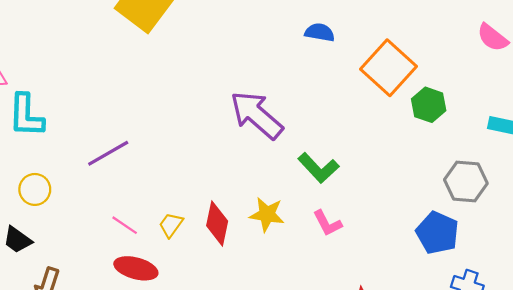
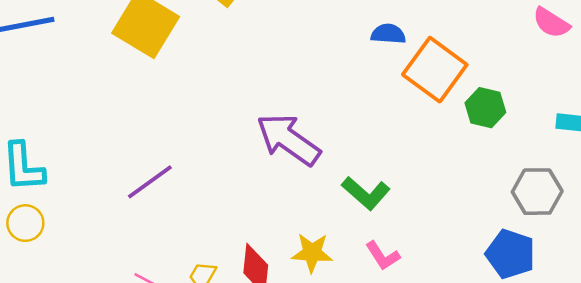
blue semicircle: (320, 32) -> (388, 34), moved
purple line: (108, 153) -> (150, 182), moved
yellow circle: (35, 189) -> (25, 223), moved

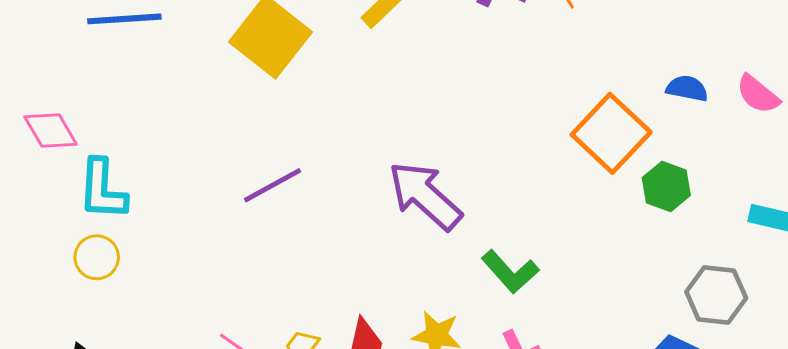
blue semicircle: (388, 34) -> (687, 88), moved
purple line: (150, 182) -> (272, 185), moved

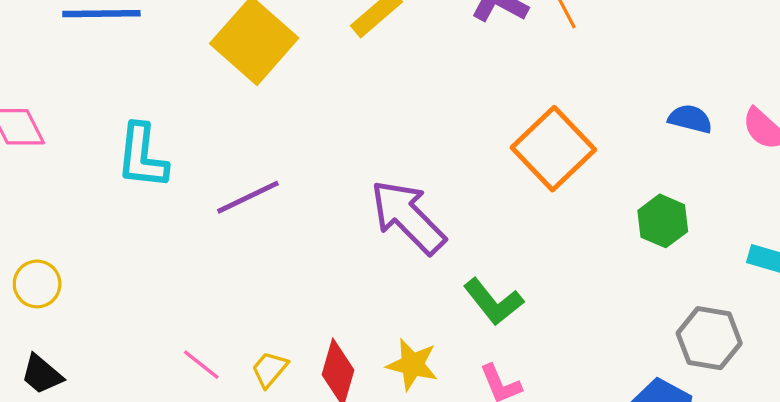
orange square: (611, 133) -> (553, 149), moved
cyan L-shape: (102, 190) -> (142, 156), moved
yellow circle: (97, 257) -> (37, 284), moved

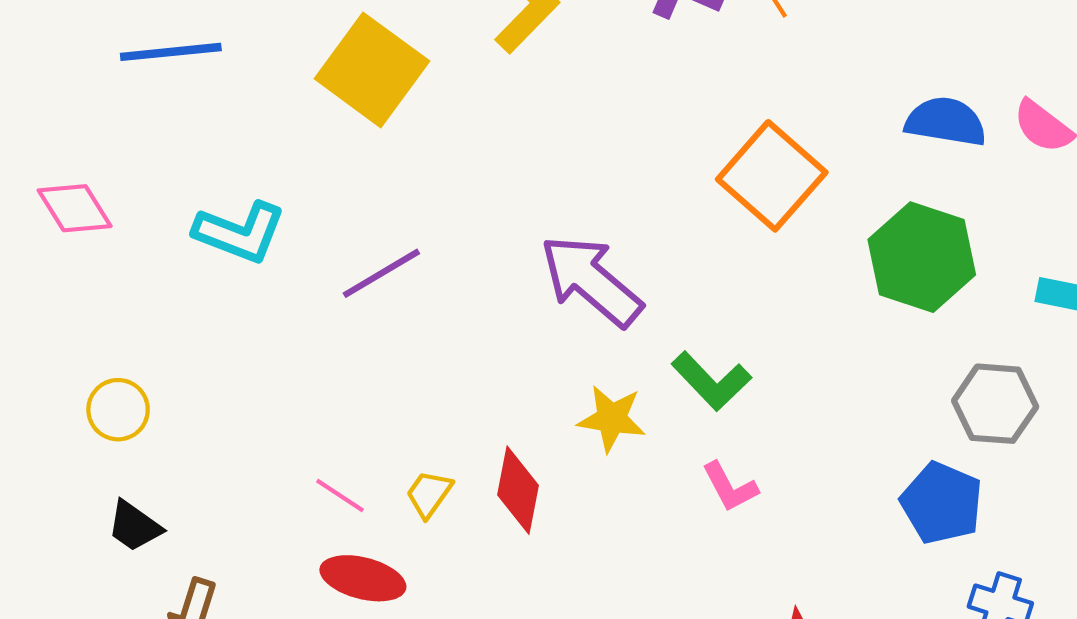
blue semicircle: (690, 119) -> (946, 122), size x1.4
cyan L-shape: (142, 156) -> (240, 232), turned -70
green hexagon: (663, 221) -> (922, 257), size x1.6
yellow star: (412, 365) -> (612, 419), moved

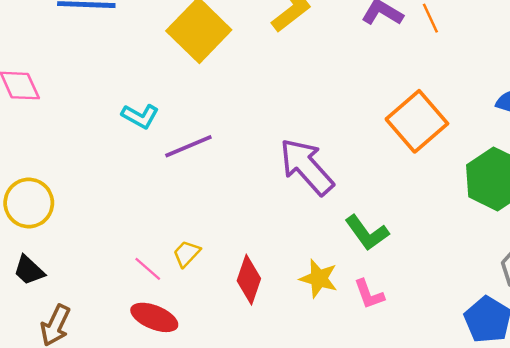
cyan L-shape: (240, 232) -> (140, 116), moved, size x0.7
yellow circle: (118, 410) -> (29, 203), size x1.4
yellow star: (612, 419) -> (319, 278), moved
yellow trapezoid: (429, 494) -> (187, 254), moved

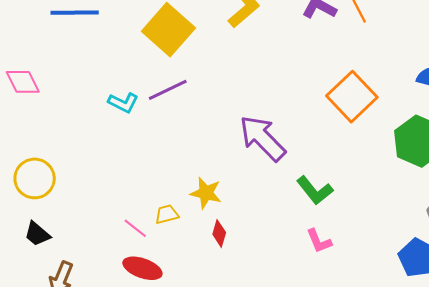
purple line: (188, 146) -> (168, 90), moved
yellow trapezoid: (187, 254) -> (167, 214), turned 35
yellow star: (319, 278) -> (206, 193), moved
red diamond: (249, 280) -> (219, 233), size x0.7

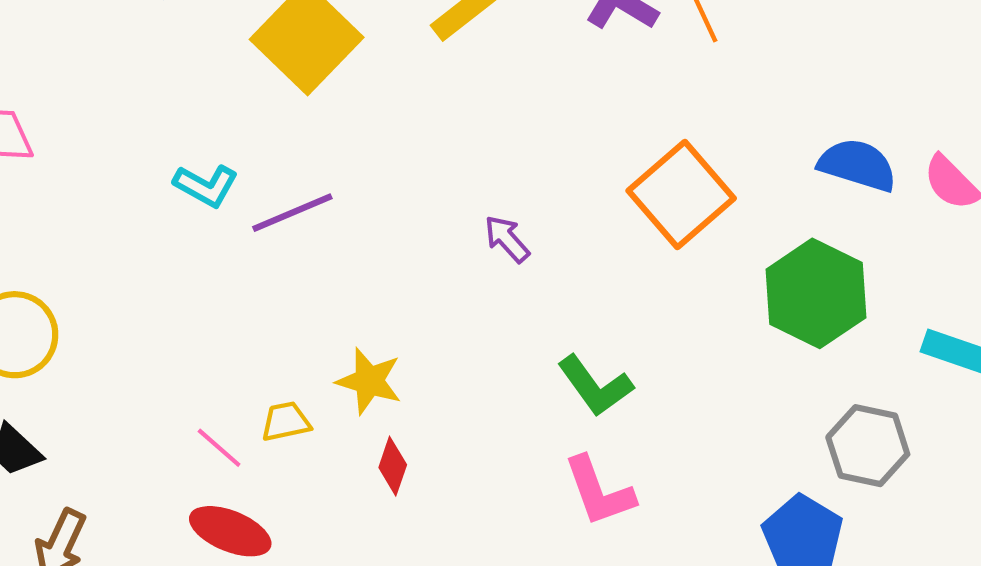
purple line: (168, 90) -> (292, 213), moved
purple arrow: (262, 138) -> (507, 239), moved, size x0.5
pink L-shape: (319, 241) -> (599, 491), size x1.4

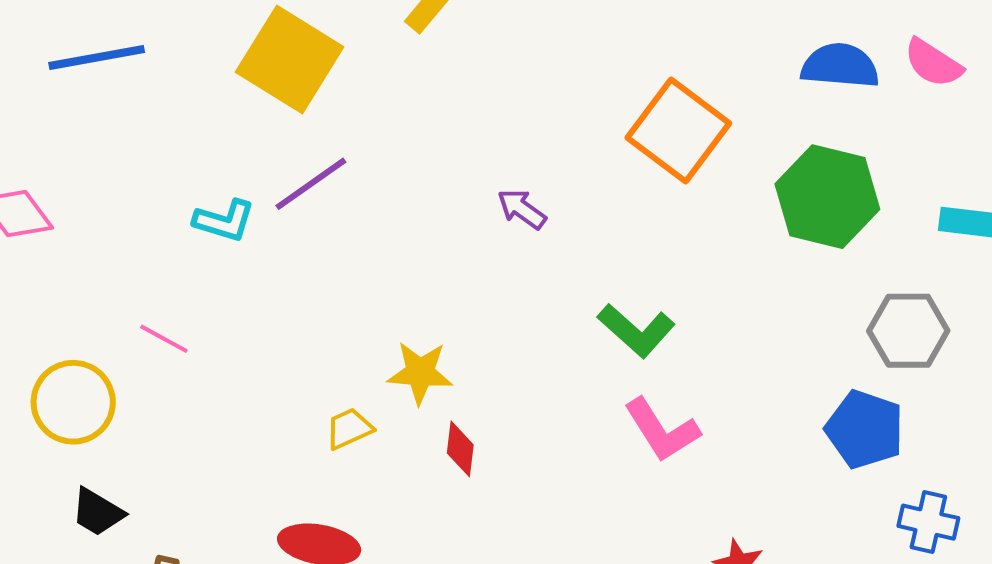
purple line: (292, 213) -> (311, 184), moved
pink line: (219, 448) -> (164, 339), moved

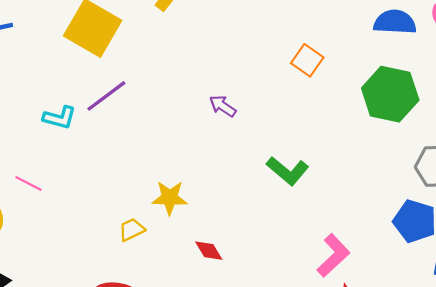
orange square: (678, 130) -> (307, 60), size x0.6
pink L-shape: (662, 430) -> (333, 255), moved, turned -99
red diamond: (460, 449) -> (209, 251), moved, turned -36

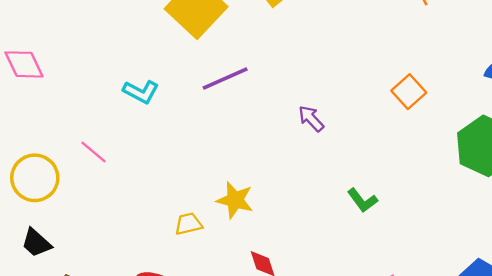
purple line: (106, 96) -> (225, 79), moved
green L-shape: (288, 171) -> (362, 200), size x0.7

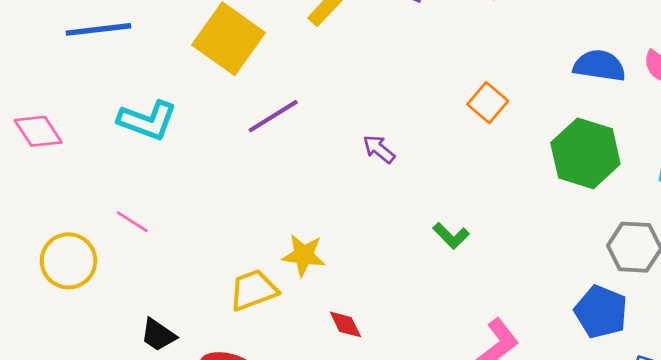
cyan L-shape: (141, 92) -> (147, 120), moved, size x1.4
yellow trapezoid: (188, 224) -> (253, 290), size x1.5
black trapezoid: (36, 243) -> (158, 335), moved

